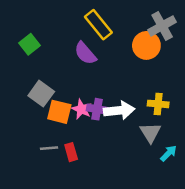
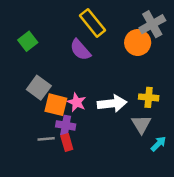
purple cross: (97, 109) -> (66, 125), moved

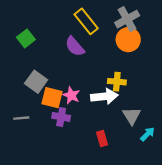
gray cross: (152, 24) -> (127, 19), moved
yellow cross: (149, 97) -> (117, 82), moved
gray line: (46, 139) -> (21, 118), moved
red rectangle: (67, 143) -> (102, 139), moved

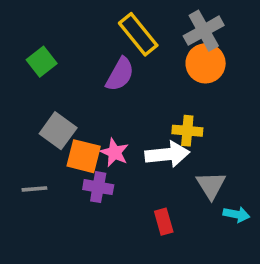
purple semicircle: (75, 46) -> (120, 74), turned -110
cyan arrow: (148, 134) -> (236, 214), turned 56

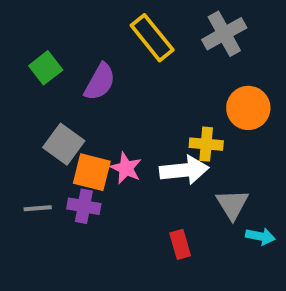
orange circle: (206, 63) -> (248, 108), moved
purple semicircle: (120, 74) -> (100, 82), moved
purple cross: (98, 187) -> (84, 206), moved

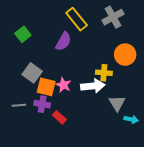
purple semicircle: (100, 82) -> (63, 41), moved
red rectangle: (180, 244) -> (59, 117), moved, turned -32

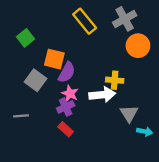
purple semicircle: (63, 41) -> (67, 72), moved
orange circle: (125, 55) -> (138, 46), moved
orange square: (46, 87) -> (54, 59), moved
purple cross: (42, 104) -> (66, 107), moved, turned -35

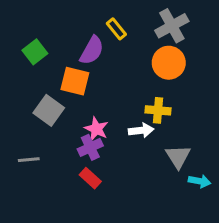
yellow rectangle: (85, 21) -> (116, 29), size x0.6
orange circle: (138, 46) -> (169, 63), moved
purple semicircle: (67, 72) -> (92, 50), moved
white arrow: (102, 95) -> (141, 130), size x0.7

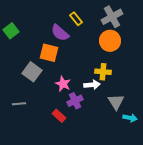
purple semicircle: (92, 50) -> (60, 33), turned 102
green square: (35, 52) -> (11, 31), moved
purple cross: (90, 147) -> (75, 101), moved

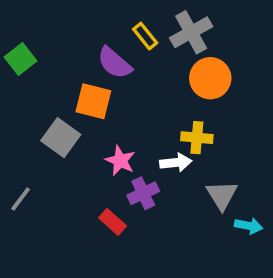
gray cross: (112, 17) -> (191, 32), moved
gray line: (19, 104) -> (21, 199), moved, turned -48

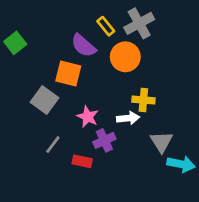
orange circle: (210, 78) -> (125, 57), moved
gray line: (21, 199) -> (53, 145), moved
red rectangle: (113, 222) -> (82, 161), turned -30
cyan arrow: (249, 226) -> (181, 164), size x1.4

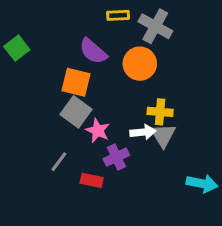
gray cross: (139, 23) -> (155, 26), turned -32
yellow rectangle: (106, 26) -> (118, 15), moved, turned -54
gray square: (44, 100) -> (76, 112), moved
gray triangle: (162, 142) -> (163, 135), moved

